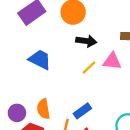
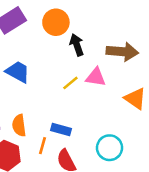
black arrow: (86, 41) -> (77, 45), moved, turned -120
blue rectangle: (82, 111) -> (61, 129), turned 48

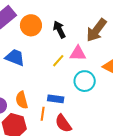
orange circle: (56, 22) -> (31, 25), moved
brown arrow: (122, 52) -> (96, 30), turned 130
cyan circle: (110, 148) -> (85, 81), moved

